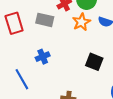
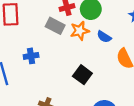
gray rectangle: (45, 20) -> (55, 26), moved

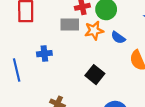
gray rectangle: (55, 26) -> (70, 25), turned -30

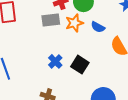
blue cross: (44, 54) -> (55, 61), moved, turned -32

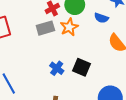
blue semicircle: (98, 27) -> (101, 18), moved

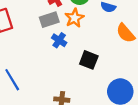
blue cross: (57, 68) -> (59, 40), moved

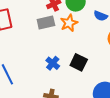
blue cross: (59, 40) -> (53, 63), moved

